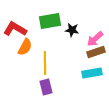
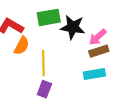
black star: (72, 30) -> (73, 27), size x1.6
purple rectangle: (46, 87) -> (44, 89), turned 35

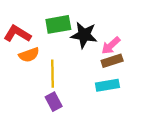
orange semicircle: (22, 46) -> (29, 55), turned 42
purple rectangle: (44, 89) -> (54, 102), turned -49

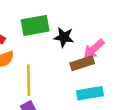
black star: (84, 35) -> (64, 37), size x0.7
brown rectangle: (112, 61) -> (82, 63), moved

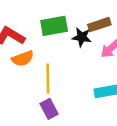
brown rectangle: (82, 63) -> (99, 25), moved

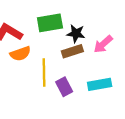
brown rectangle: (99, 25) -> (72, 51), moved
purple rectangle: (49, 109) -> (64, 87), moved

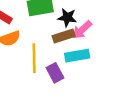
pink arrow: (103, 44) -> (82, 30), moved
cyan rectangle: (100, 84) -> (77, 56), moved

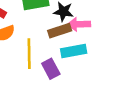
pink arrow: (82, 30) -> (79, 24), turned 40

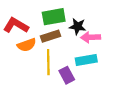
brown rectangle: (60, 31) -> (50, 36), moved

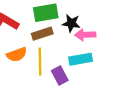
orange semicircle: (27, 45) -> (17, 55), moved

